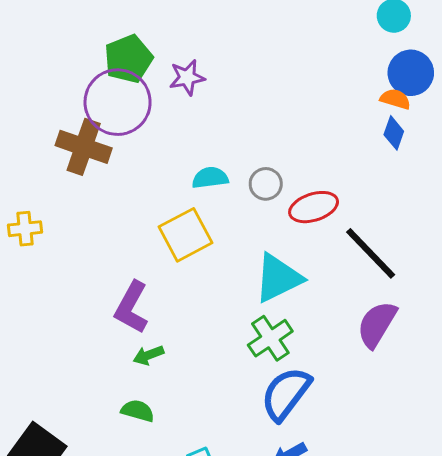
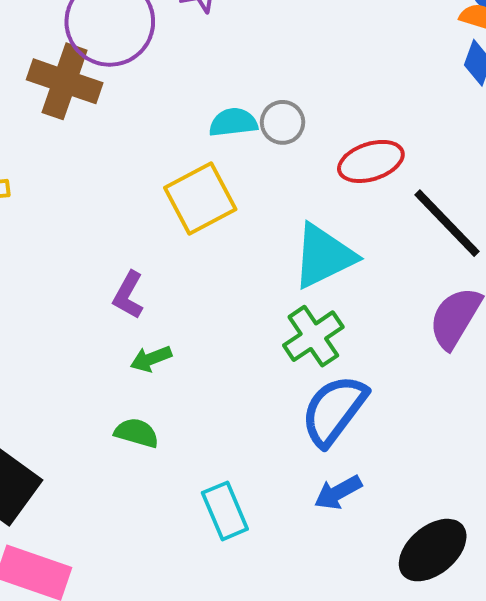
gray circle: (266, 184) -> (283, 122), moved
purple L-shape: (131, 307) -> (128, 295), size x0.7

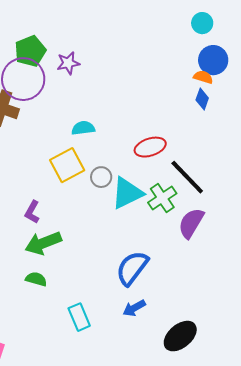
gray circle: (283, 122) -> (101, 177), moved
green cross: (313, 336) -> (162, 198), moved
green arrow: (151, 359) -> (43, 243), size x1.8

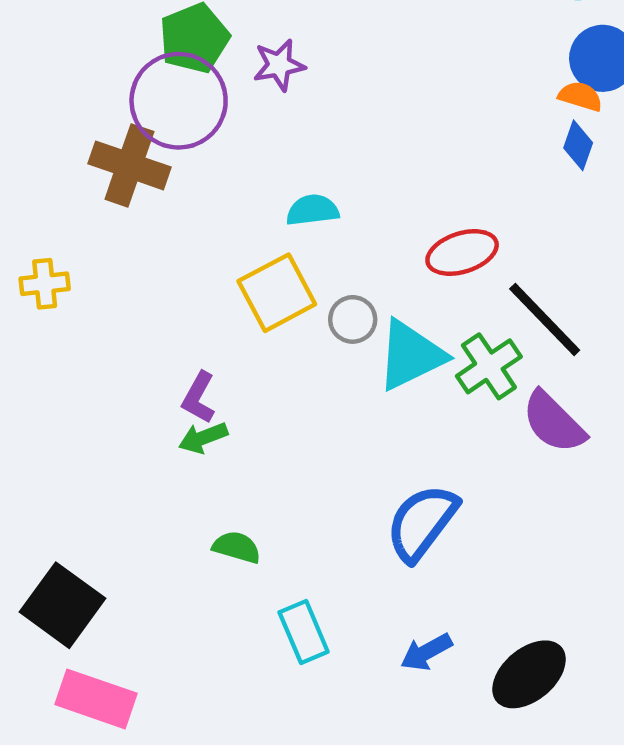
purple semicircle: (191, 223) -> (554, 422), turned -76
green arrow: (43, 243) -> (203, 438), moved, size x0.6
green semicircle: (36, 279) -> (237, 547), moved
blue arrow: (134, 308) -> (426, 652), moved

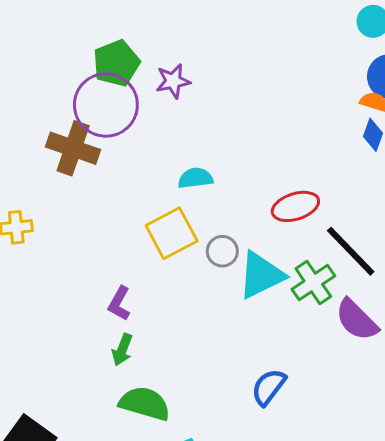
green arrow: (203, 438) -> (122, 350), moved, turned -48
blue semicircle: (422, 523) -> (269, 387), size x0.7
green semicircle: (237, 547) -> (145, 403), size x1.6

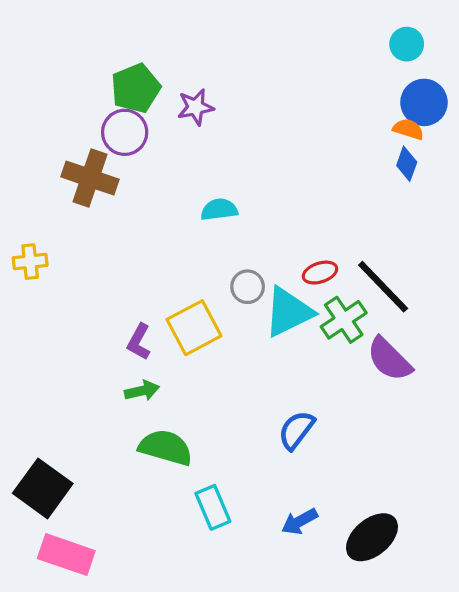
purple circle: (106, 105) -> (125, 132), size x0.7
red ellipse: (295, 206) -> (320, 273), moved, size x0.7
yellow square: (172, 233) -> (194, 328), moved
green arrow: (122, 350) -> (142, 391), turned -124

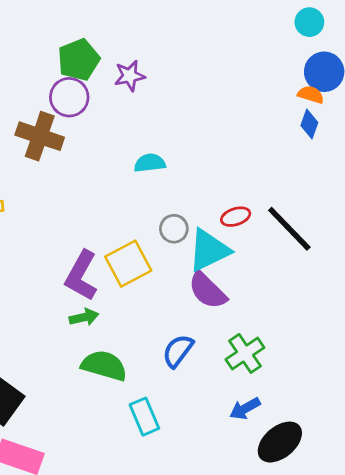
green cross: (344, 320) -> (245, 353), moved
purple L-shape: (139, 342) -> (81, 276), size x1.6
purple semicircle: (389, 359) -> (207, 290), moved
blue semicircle: (296, 430) -> (178, 351), moved
blue arrow: (300, 521) -> (245, 408), moved

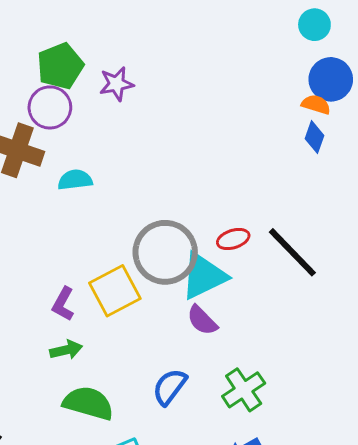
cyan semicircle: (150, 163) -> (75, 180), moved
gray circle: (174, 229) -> (165, 252), size x2.0
purple L-shape: (81, 276) -> (63, 304), size x0.6
purple semicircle: (207, 290) -> (202, 320), size x0.7

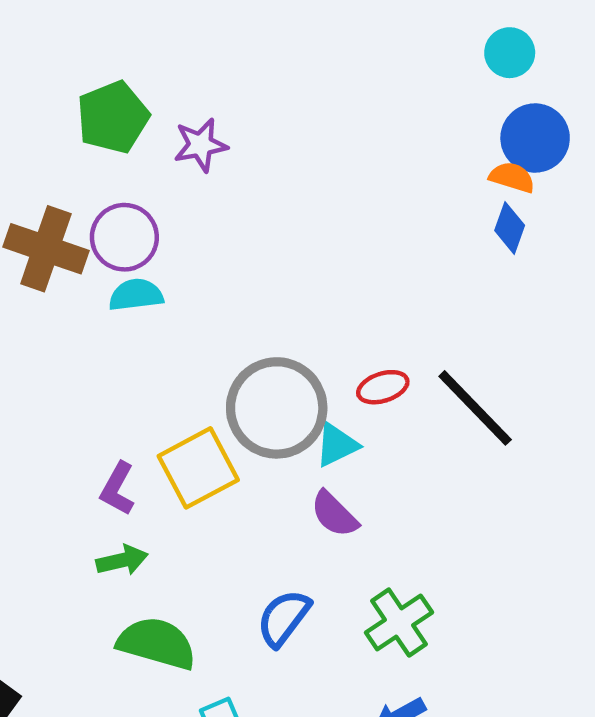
purple circle: (50, 107) -> (124, 237), moved
cyan triangle: (204, 276) -> (337, 445), size x0.6

